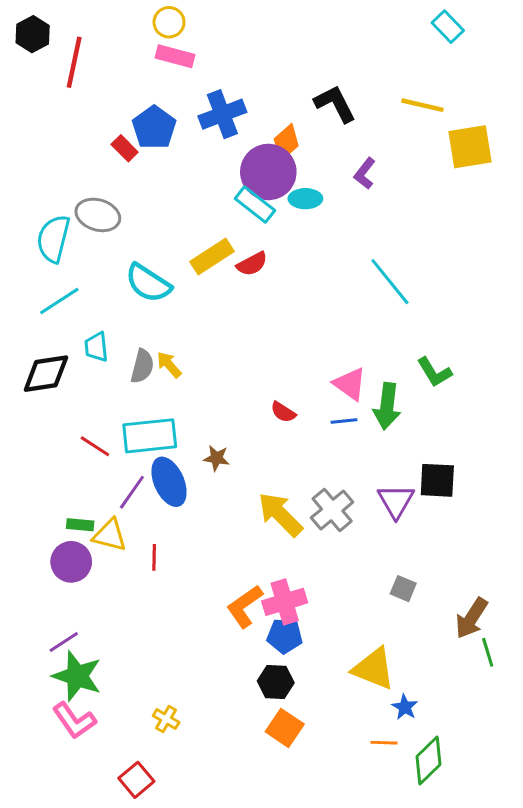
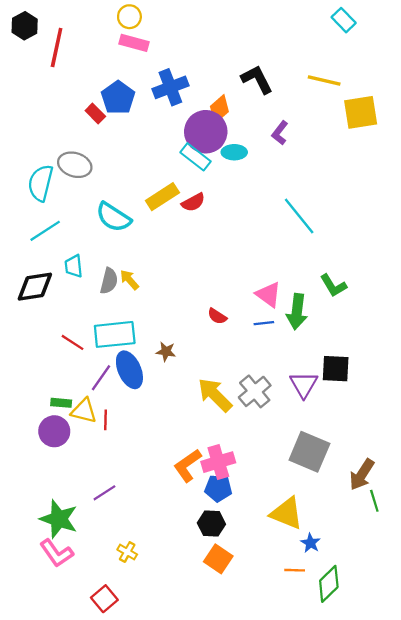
red line: (154, 557) -> (106, 420), moved
gray square: (403, 589) -> (309, 452), size x2.0
purple line: (64, 642) -> (104, 493), moved

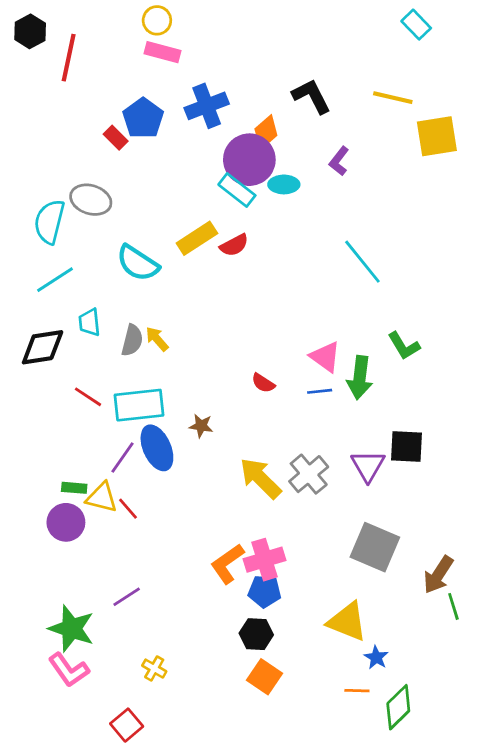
red line: (72, 342) -> (88, 397), moved
red line: (106, 420) -> (128, 509), turned -42

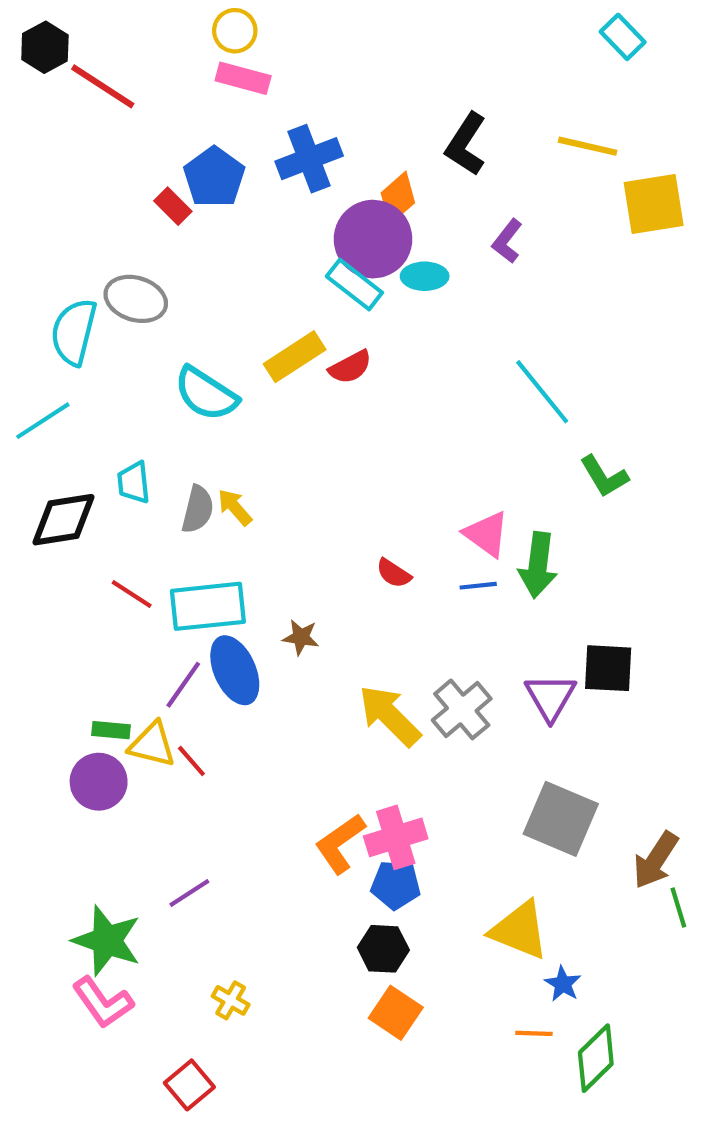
red line: (69, 58) -> (103, 86), turned -69
black L-shape: (311, 96) -> (466, 144), turned -120
cyan line: (55, 280) -> (43, 421), moved
green L-shape: (404, 346) -> (604, 476), moved

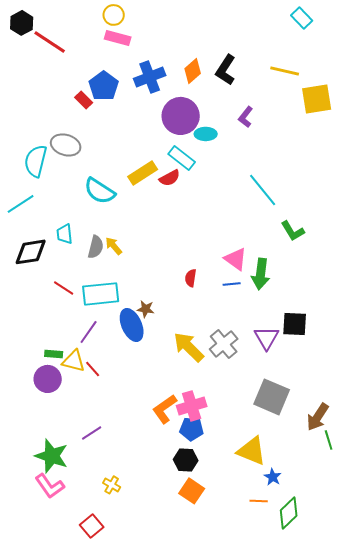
orange diamond: (398, 198) -> (193, 71), moved
cyan rectangle: (354, 284) -> (182, 158), moved
red semicircle: (394, 573) -> (191, 278), turned 66
blue ellipse: (235, 670) -> (132, 325), moved

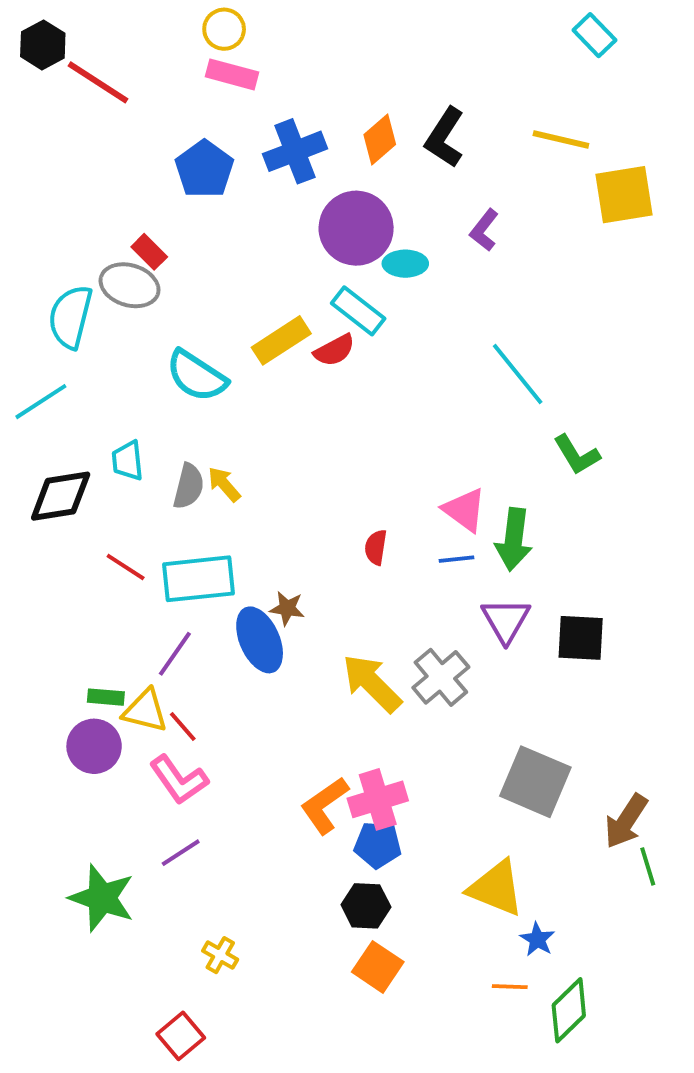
red rectangle: (84, 100) -> (149, 252), moved
purple triangle: (267, 338) -> (506, 620), moved
pink L-shape: (50, 486) -> (179, 780), moved

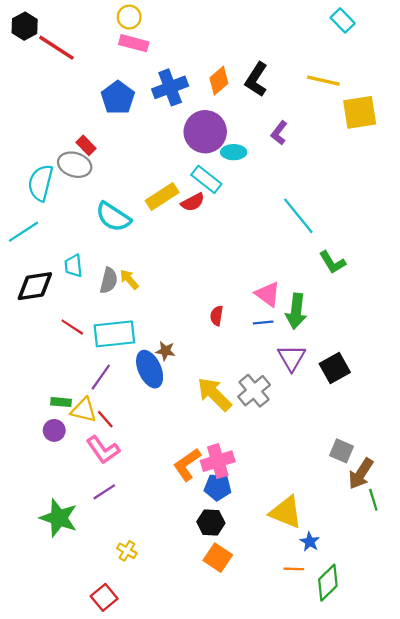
black square: (581, 638) -> (335, 368), turned -32
purple circle: (94, 746) -> (54, 430), size x0.7
gray square: (535, 782) -> (342, 451), moved, size x0.6

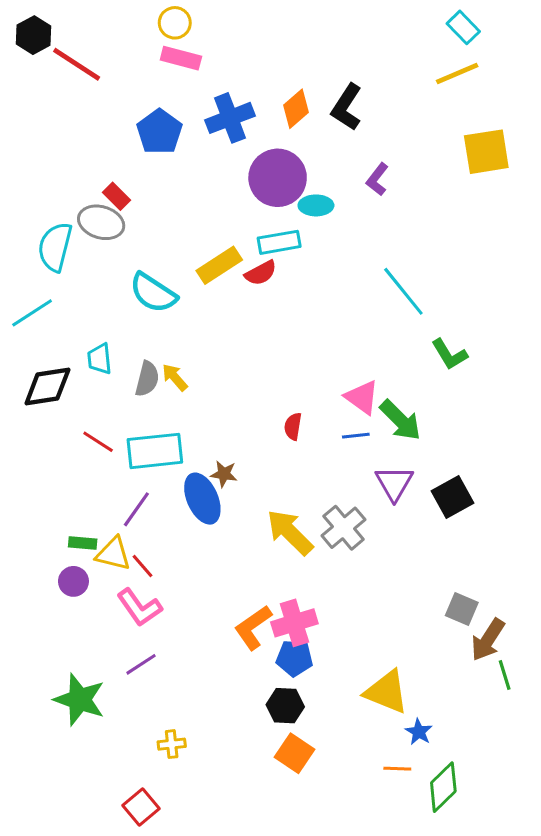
yellow line: (323, 81) -> (457, 73), moved, turned -36
cyan rectangle: (206, 179) -> (279, 242), turned -48
green arrow: (296, 311) -> (400, 420), turned -52
yellow cross: (127, 551) -> (172, 744), turned -36

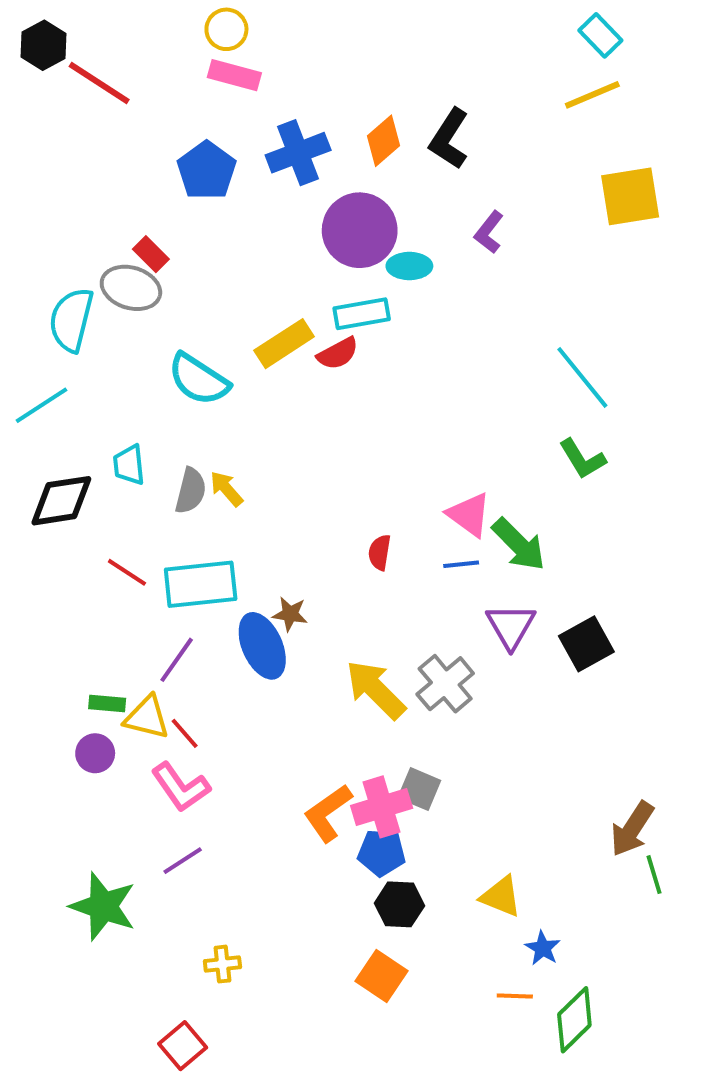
cyan line: (403, 291) -> (582, 377), moved
gray square: (462, 609) -> (419, 789), moved
yellow triangle: (387, 692) -> (501, 896), size x0.7
black hexagon: (285, 706) -> (399, 904), moved

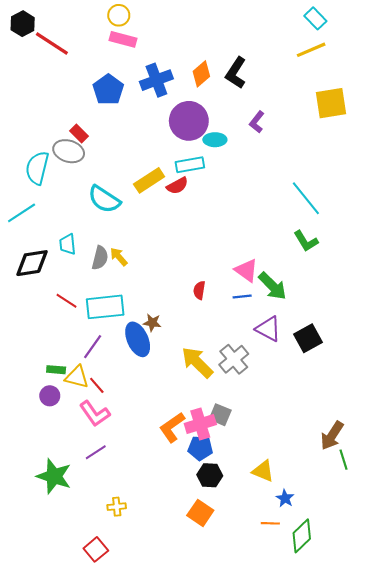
purple triangle: (511, 626) -> (268, 329), turned -32

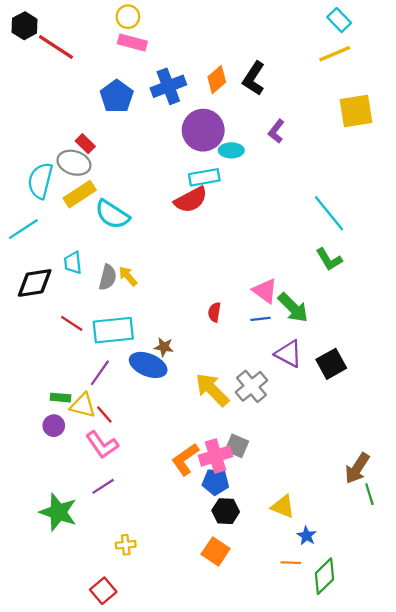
yellow rectangle: (149, 180) -> (80, 194), moved
red semicircle: (177, 186) -> (191, 200), size x1.4
blue ellipse: (138, 339) -> (148, 365), turned -44

